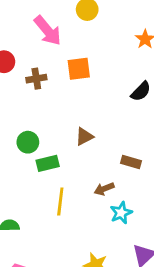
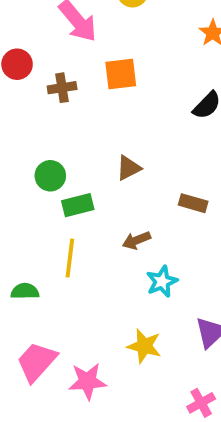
brown arrow: (104, 189) -> (136, 240), moved
yellow line: (60, 201) -> (70, 258), moved
cyan star: (121, 213) -> (162, 281), moved

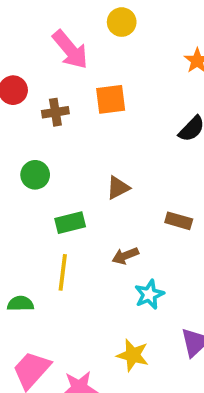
green circle: (50, 176) -> (35, 175), moved

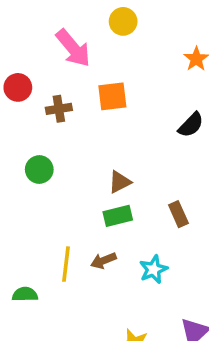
brown rectangle: (179, 221) -> (178, 214), turned 50
green rectangle: (70, 223) -> (118, 216), moved
brown arrow: (125, 256) -> (103, 260), moved
cyan star: (149, 294) -> (153, 269), moved

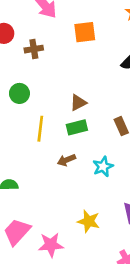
orange square: (112, 96) -> (85, 32), moved
yellow line: (66, 264) -> (40, 129), moved

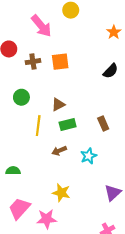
orange square: (85, 32) -> (60, 62), moved
brown triangle: (78, 103) -> (58, 105), moved
yellow star: (89, 221) -> (61, 193), moved

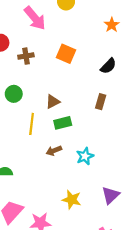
orange square: (60, 62) -> (66, 54), moved, turned 30
brown rectangle: (103, 123) -> (101, 102), moved, turned 40
yellow star: (61, 193) -> (72, 200), moved

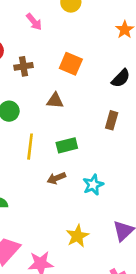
pink arrow: (35, 18) -> (34, 22), size x0.6
brown triangle: (53, 102) -> (55, 101), moved, turned 32
yellow star: (72, 200) -> (77, 236), turned 30

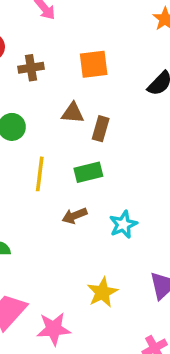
orange square: (71, 64) -> (94, 64), turned -30
brown rectangle: (112, 120) -> (101, 129), moved

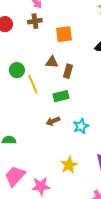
brown cross: (31, 68) -> (35, 21), moved
yellow line: (40, 174) -> (33, 84), moved, turned -30

